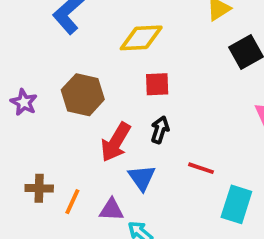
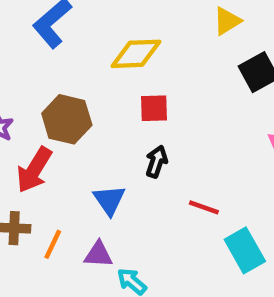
red arrow: (116, 142) -> (34, 170), moved
blue triangle: (142, 178) -> (109, 200), moved
cyan rectangle: (236, 204) -> (245, 250), turned -48

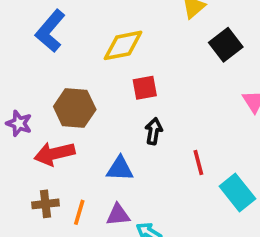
red arrow: (34, 170) -> (54, 154), turned 54
blue triangle: (109, 200) -> (120, 169), turned -44
red line: (204, 207) -> (198, 163), turned 65

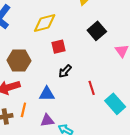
black square: (226, 45) -> (97, 31), moved
black arrow: (154, 131) -> (65, 71), turned -144
orange line: (79, 212) -> (23, 110), moved

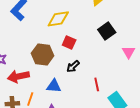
red square: (58, 47) -> (69, 42), turned 32
brown hexagon: (19, 60) -> (43, 54), moved

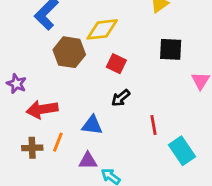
black square: (107, 31) -> (171, 49), turned 36
brown hexagon: (43, 54) -> (69, 52), moved

